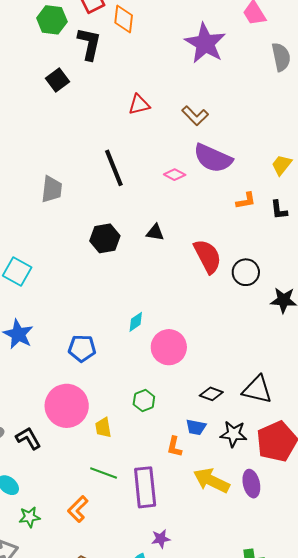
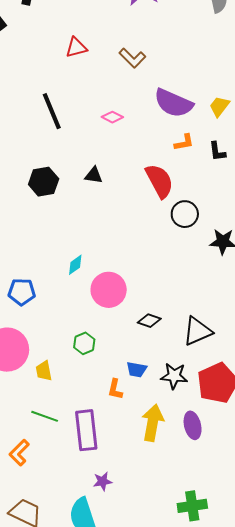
purple semicircle: (213, 158) -> (173, 103), moved
red semicircle: (208, 256) -> (159, 181), moved
black triangle: (257, 390) -> (197, 331), turned -36
black diamond: (211, 394) -> (149, 321), moved
yellow arrow: (211, 481) -> (153, 423), turned 75

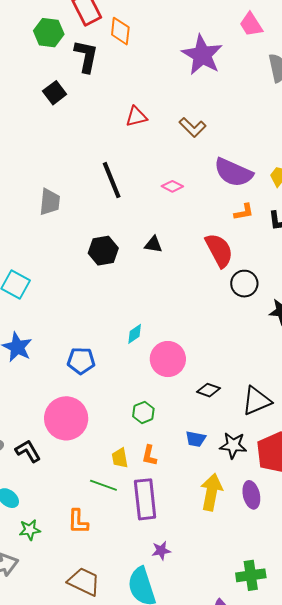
yellow trapezoid: (44, 371) -> (120, 458), moved
orange L-shape: (115, 389) -> (149, 455), moved
orange L-shape: (19, 453) -> (78, 522), turned -44

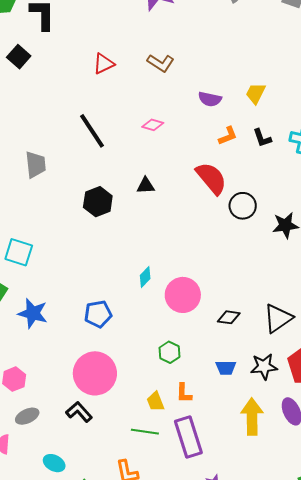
purple semicircle: (233, 172) -> (210, 99), size x0.6
black L-shape: (28, 451) -> (79, 412), moved

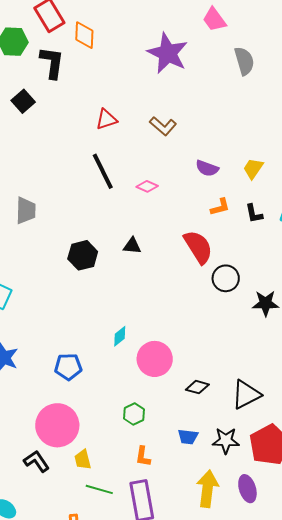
black line: (92, 131) -> (103, 171), moved
yellow trapezoid: (155, 402) -> (83, 460), moved

